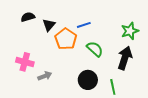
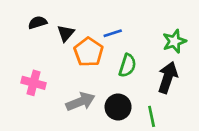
green semicircle: (95, 49) -> (127, 65), turned 66
gray arrow: (45, 76) -> (80, 102), moved, size x1.5

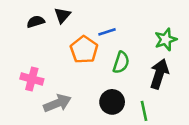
black triangle: (66, 33) -> (62, 15), moved
gray arrow: (80, 102) -> (57, 103), moved

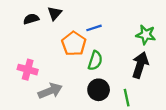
green star: (166, 39) -> (146, 35), turned 30
green semicircle: (121, 62) -> (95, 61), moved

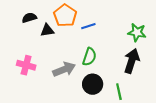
black triangle: (55, 13) -> (47, 30), moved, turned 40
orange pentagon: (74, 44) -> (65, 16), moved
gray arrow: (50, 91) -> (64, 69), moved

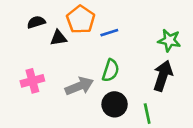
pink cross: (26, 65) -> (32, 81), turned -30

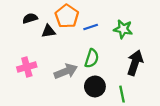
green star: (169, 40) -> (123, 29), moved

